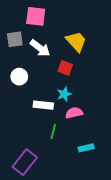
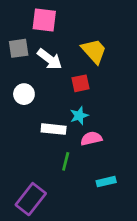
red square: (65, 68) -> (81, 83), turned -32

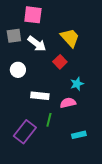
red square: (81, 83) -> (60, 62), turned -32
cyan star: (79, 116) -> (77, 84), moved
purple rectangle: (31, 199) -> (25, 132), moved

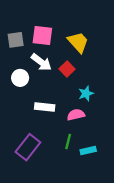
pink square: (33, 15) -> (42, 35), moved
white arrow: (37, 44) -> (41, 62), moved
green line: (49, 120) -> (68, 142), moved

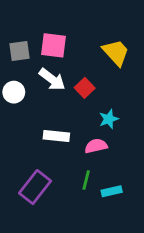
yellow trapezoid: (78, 42) -> (116, 52), moved
white circle: (20, 78) -> (14, 92), moved

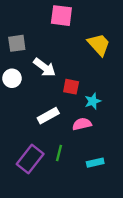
pink square: (53, 45) -> (61, 16), moved
red square: (85, 88) -> (71, 87), moved, turned -35
white rectangle: (56, 136) -> (48, 116), turned -35
green line: (86, 180) -> (59, 153), moved

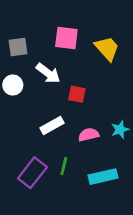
pink square: (61, 16) -> (66, 38), moved
cyan star: (93, 101) -> (120, 129), moved
cyan rectangle: (95, 163) -> (103, 177), size x1.5

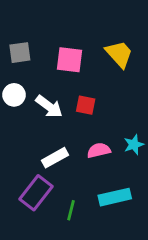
pink square: (66, 38) -> (70, 60), moved
white arrow: (48, 73) -> (49, 107), moved
white rectangle: (52, 126) -> (55, 158), moved
green line: (64, 166) -> (71, 210), moved

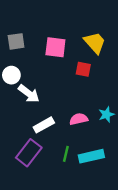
red square: (86, 105) -> (83, 69), moved
white arrow: (49, 107) -> (29, 94), moved
green line: (71, 210) -> (66, 154), moved

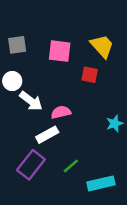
pink semicircle: (79, 119) -> (61, 112), moved
green line: (66, 154) -> (71, 166), turned 35
cyan rectangle: (91, 156) -> (101, 183), moved

